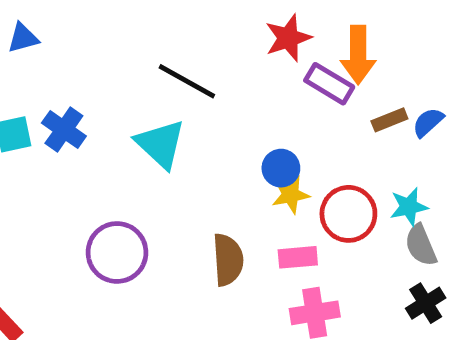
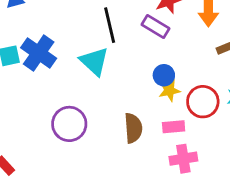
black line: (187, 81) -> (110, 25), turned 48
purple rectangle: (329, 84) -> (156, 27), moved
blue cross: (64, 130) -> (39, 53), size x1.4

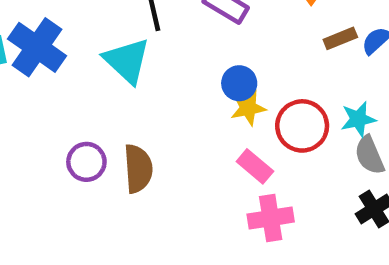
purple circle: (69, 124) -> (86, 162), size x0.7
pink rectangle: (174, 127) -> (255, 166), turned 45
brown semicircle: (133, 128) -> (138, 169), moved

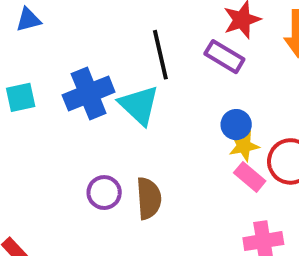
blue cross: (37, 47) -> (89, 94), moved, turned 33
pink rectangle: (255, 166) -> (250, 177), moved

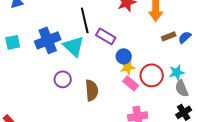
purple rectangle: (224, 57) -> (106, 36), moved
purple circle: (104, 193) -> (63, 79), moved
brown semicircle: (149, 198) -> (92, 90), moved

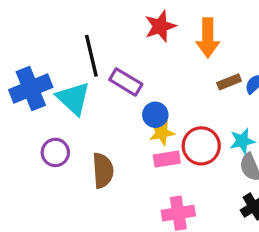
pink rectangle: (131, 83) -> (167, 159), turned -49

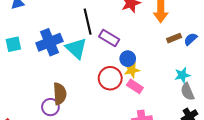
red circle: (201, 146) -> (110, 78), moved
purple circle: (55, 152) -> (50, 107), moved
pink rectangle: (167, 159) -> (135, 86), turned 42
brown semicircle: (103, 170) -> (60, 94), moved

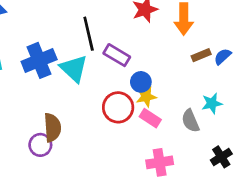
gray semicircle: (187, 92) -> (190, 121), moved

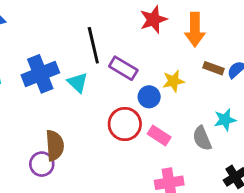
brown rectangle: (201, 55) -> (214, 68), turned 42
cyan triangle: (74, 69) -> (78, 83), size x0.7
yellow star: (146, 97) -> (173, 81), moved

